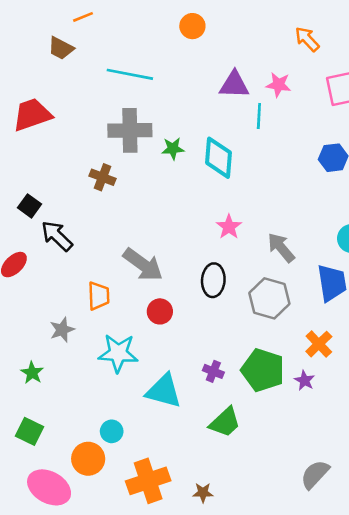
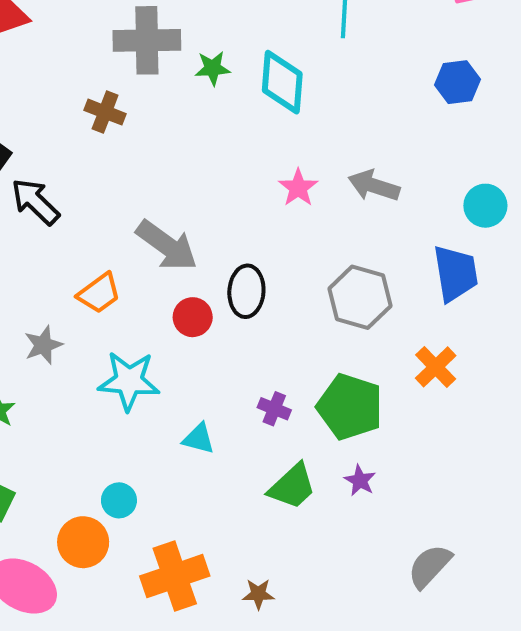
gray arrow: (281, 248) -> (374, 186), moved, turned -32
black ellipse: (213, 280) -> (246, 291), moved
orange trapezoid: (99, 296) -> (99, 293), turned 56
purple star: (305, 381) -> (360, 480), moved
cyan triangle: (164, 391) -> (199, 439), size x0.6

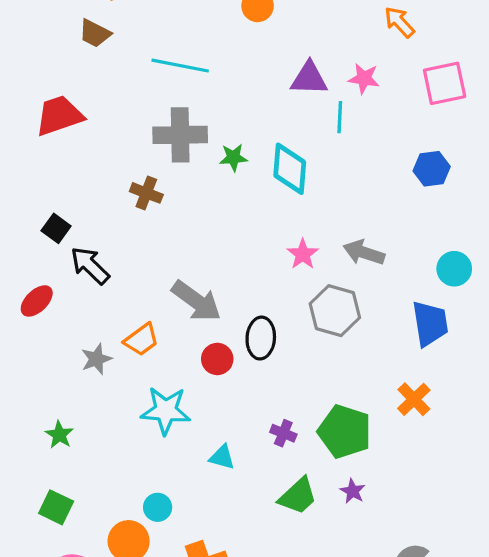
gray hexagon: (360, 297) -> (335, 311), moved
gray star: (43, 345) -> (96, 359), moved

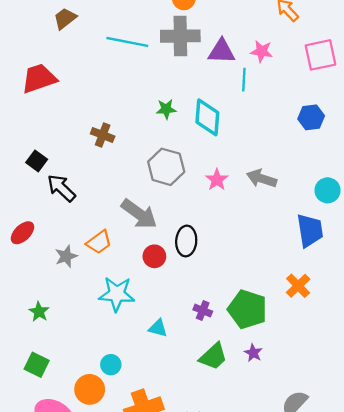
brown trapezoid: (95, 33) -> (65, 18), turned 115
gray cross: (180, 135) -> (180, 36), moved
red ellipse: (37, 301) -> (22, 233), moved
gray hexagon: (335, 311) -> (166, 167), moved

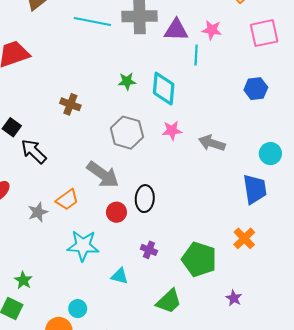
pink star: (217, 180) -> (172, 130), moved, turned 30
purple cross: (203, 310) -> (149, 250), moved
green star: (39, 312) -> (23, 280), moved
purple star: (253, 353) -> (234, 298), moved

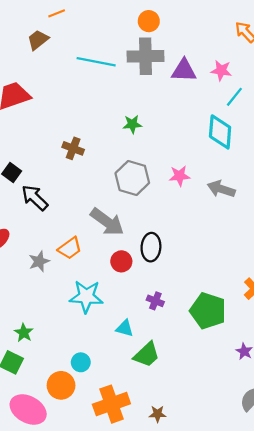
cyan line: (196, 55) -> (234, 97), moved, turned 36
cyan diamond: (164, 89) -> (220, 132), moved
green trapezoid: (169, 301) -> (147, 355), moved

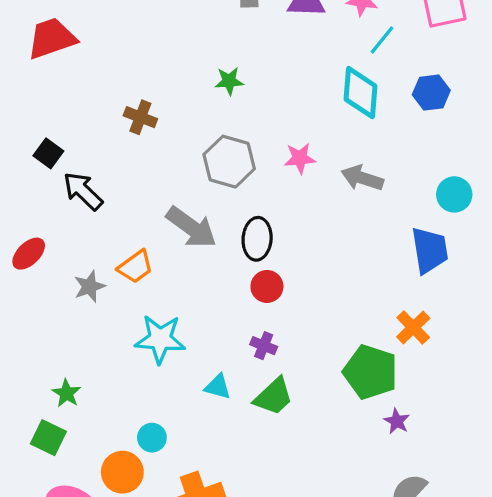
black ellipse: (151, 247) -> (257, 239), moved
red circle: (121, 261) -> (267, 286), moved
green pentagon: (208, 311) -> (370, 372), moved
green trapezoid: (147, 355) -> (274, 397), moved

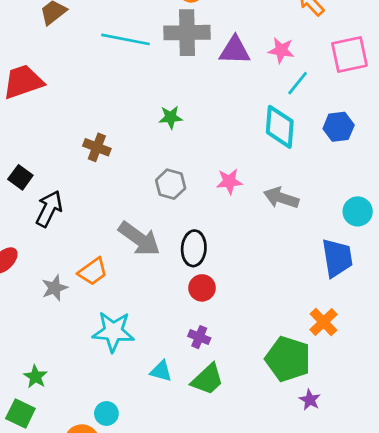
gray hexagon: (229, 162) -> (171, 184), size x0.7
black arrow: (83, 191) -> (49, 209), turned 72

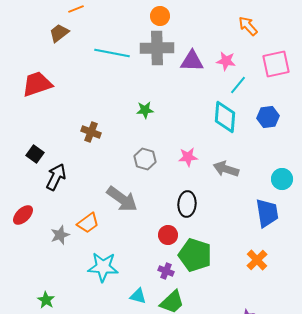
black ellipse: (194, 248) -> (187, 204), moved
green pentagon: (288, 359) -> (195, 255), moved

